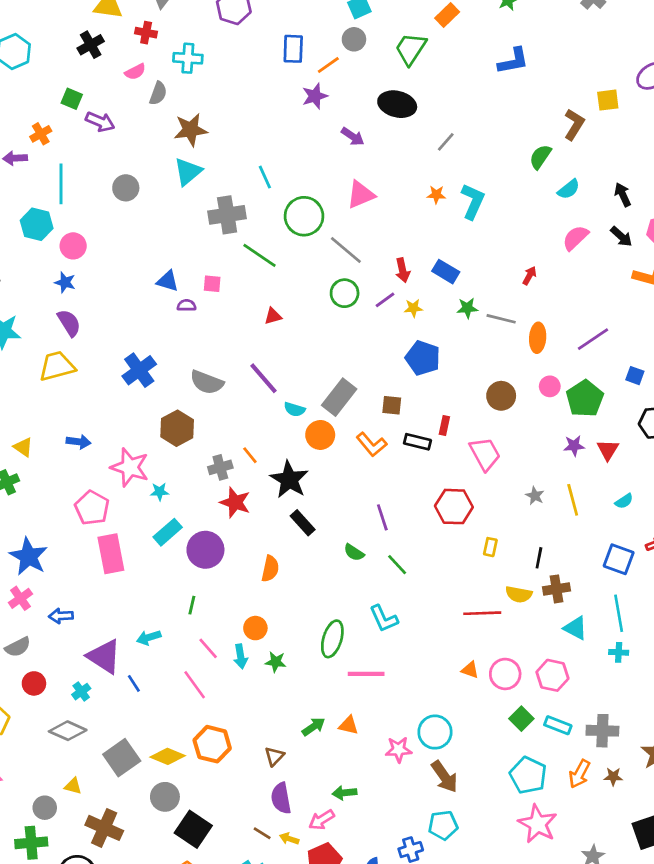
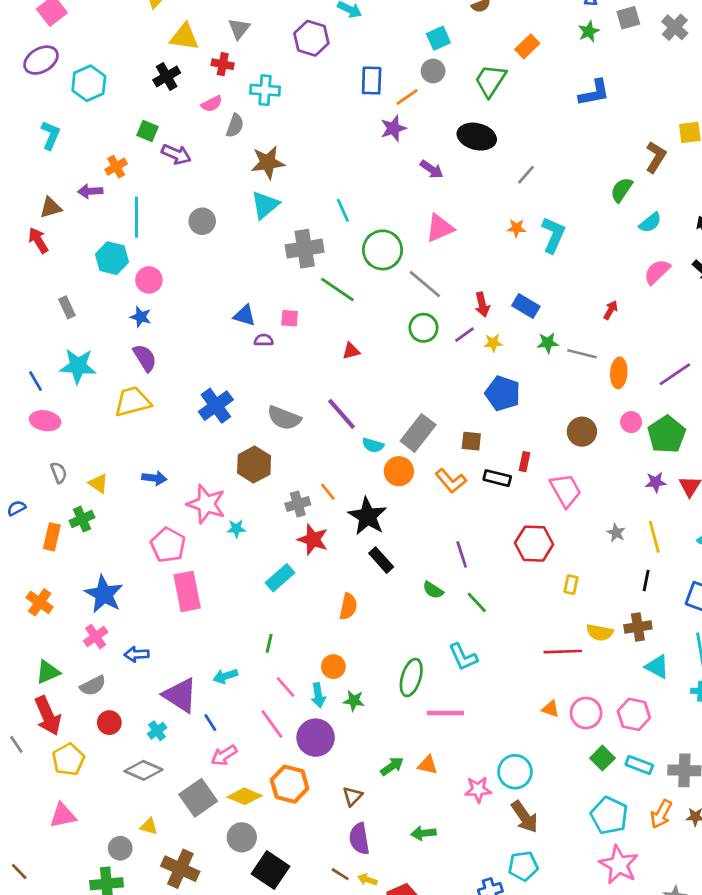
cyan rectangle: (168, 532) -> (280, 578), moved
purple circle: (205, 550) -> (316, 738), moved
black line: (539, 558) -> (646, 581), moved
pink arrow: (322, 820) -> (224, 755), moved

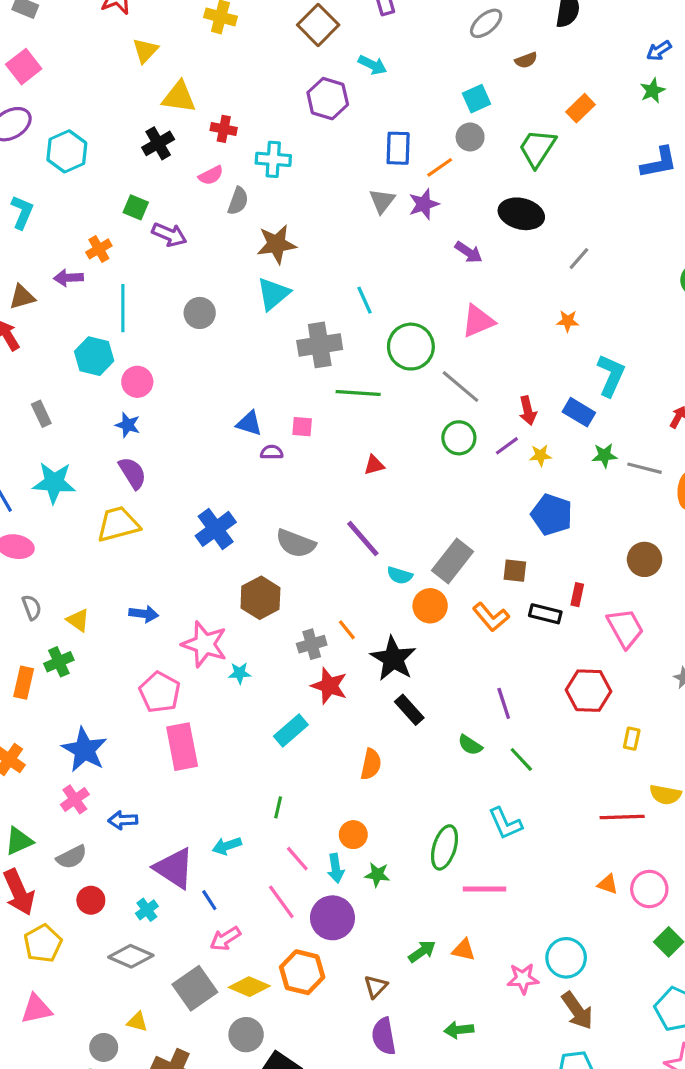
gray triangle: (239, 29) -> (382, 201), moved
cyan L-shape: (553, 235) -> (611, 375), moved
green line: (337, 290) -> (358, 393), turned -30

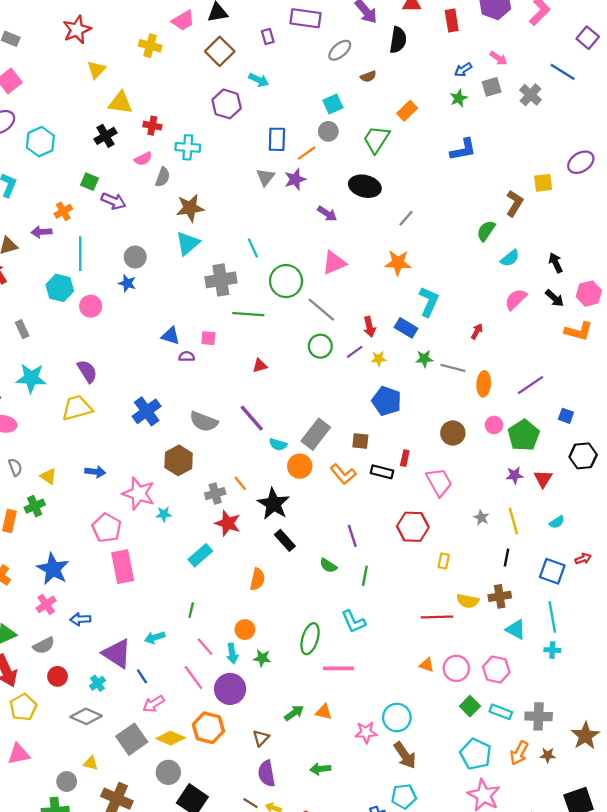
orange star: (568, 321) -> (398, 263), size x1.6
blue star: (128, 425) -> (127, 283), moved
green line: (521, 759) -> (365, 576), turned 54

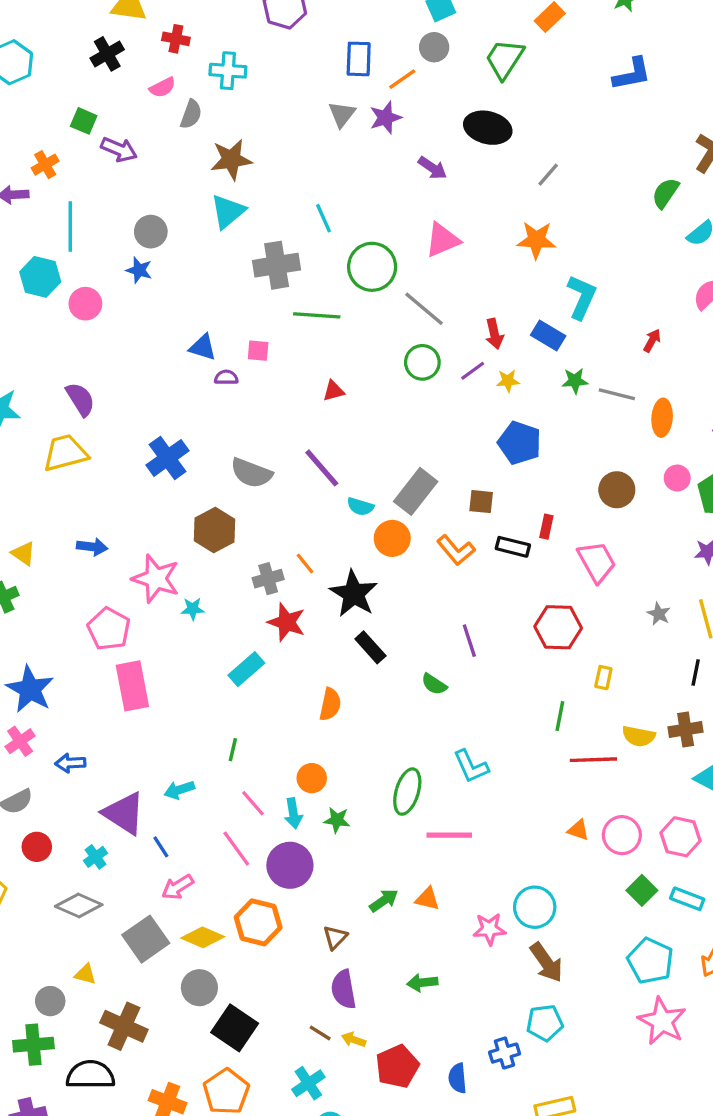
green line: (365, 576) -> (560, 716), moved

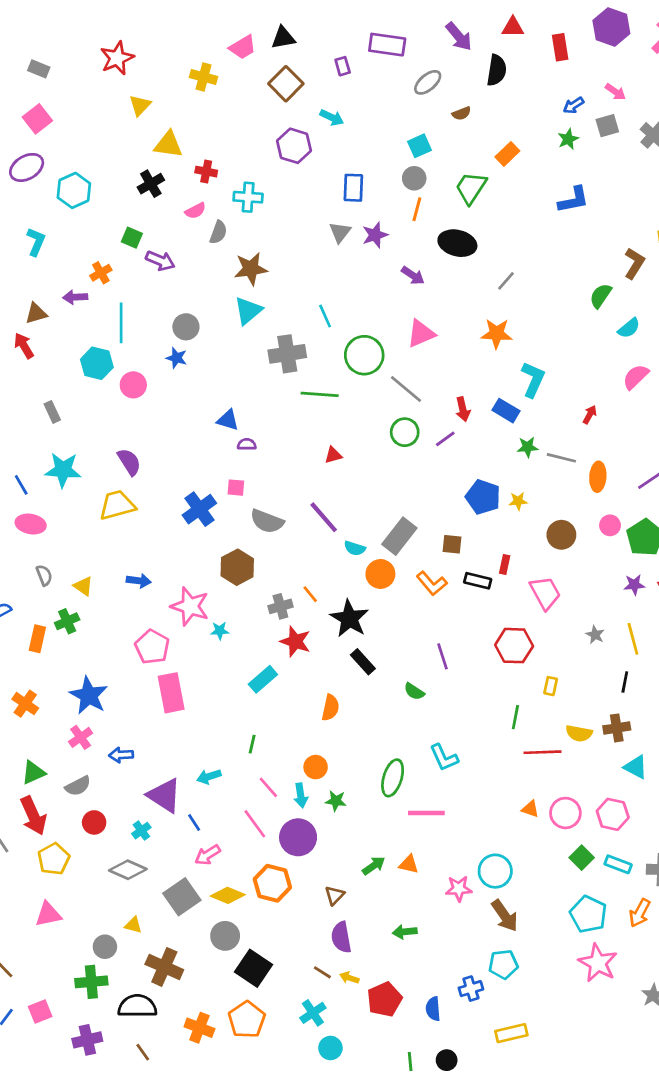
orange line: (402, 79) -> (417, 209), moved, turned -40
pink square: (258, 351) -> (236, 488), moved
yellow star: (508, 381) -> (518, 501), moved

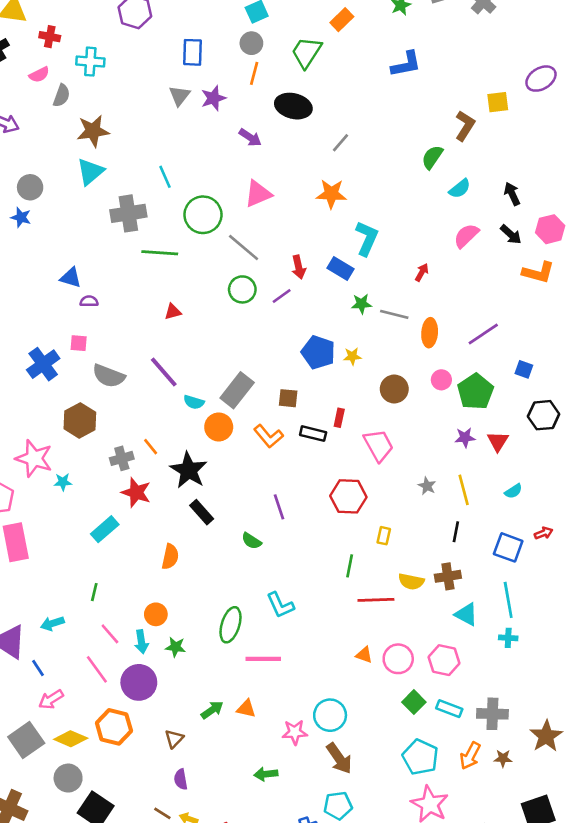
green arrow: (405, 932) -> (266, 774), moved
purple semicircle: (341, 937) -> (181, 779), size x0.7

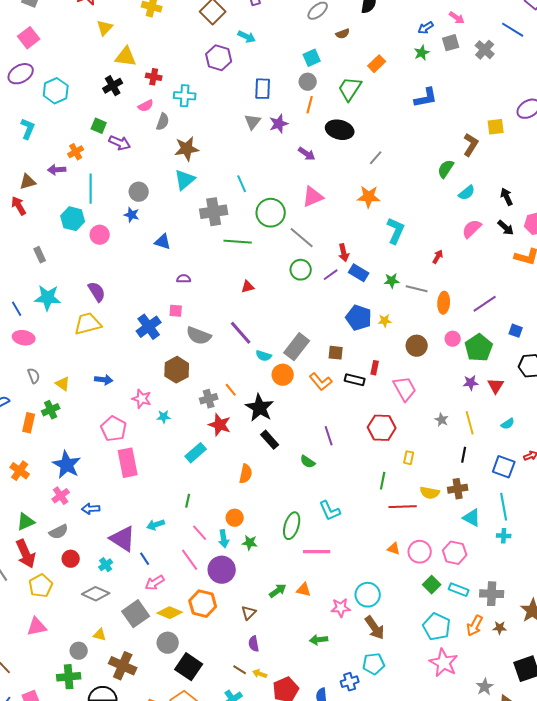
blue rectangle: (341, 268) -> (359, 273), moved
blue triangle: (71, 278) -> (163, 242), moved
pink star: (34, 458) -> (142, 399), size x0.7

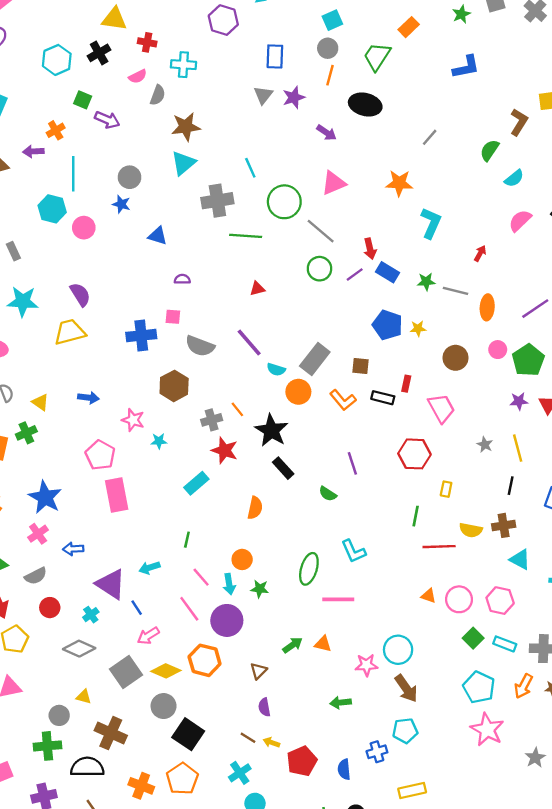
cyan hexagon: (56, 91) -> (57, 60), moved
gray line: (376, 158) -> (430, 137), moved
blue cross: (149, 327) -> (141, 336), turned 30

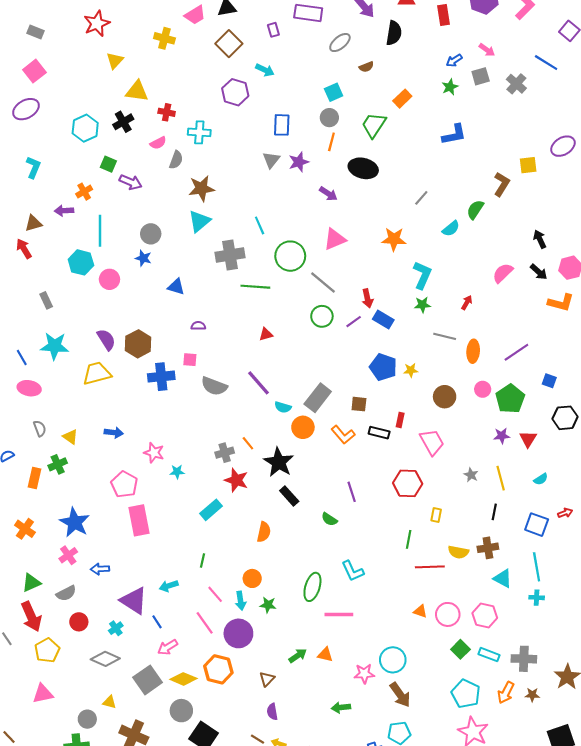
cyan semicircle: (514, 178) -> (451, 229), moved
green star: (426, 282) -> (422, 305), moved
brown hexagon: (174, 386) -> (138, 344), moved

